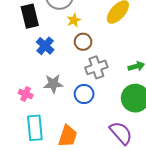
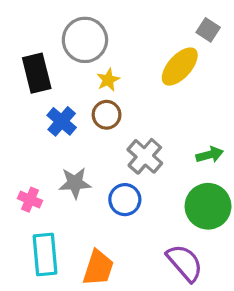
brown circle: (83, 42) -> (107, 115), moved
gray cross: (96, 67) -> (145, 156), turned -30

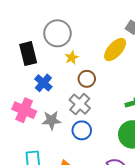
brown circle: (107, 115) -> (87, 79), moved
gray cross: (145, 156) -> (80, 104), moved
pink cross: (30, 200) -> (24, 110), moved, size x1.6

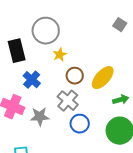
yellow ellipse: (115, 50) -> (103, 78), moved
blue circle: (82, 130) -> (80, 124), moved

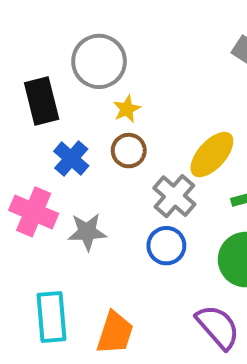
brown circle: (75, 76) -> (129, 151), moved
gray cross: (68, 101) -> (174, 196), moved

